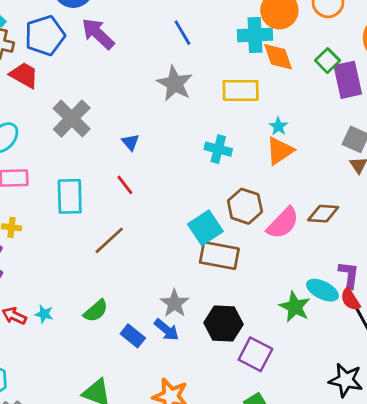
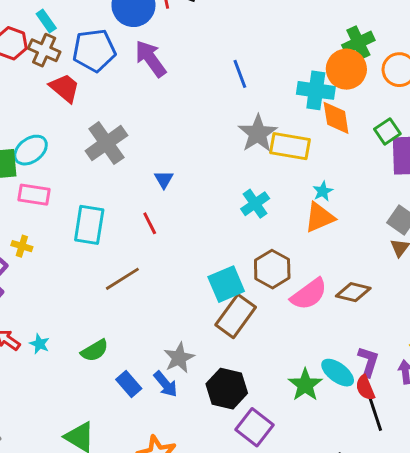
gray star: (175, 84) -> (258, 133), moved
cyan cross: (218, 149) -> (255, 204), turned 30
brown rectangle: (219, 256) -> (236, 316), turned -75

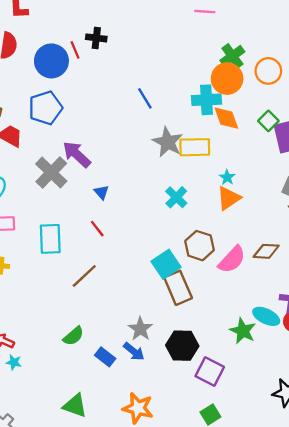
blue pentagon: (94, 50) -> (45, 108), moved
purple arrow: (151, 59) -> (77, 154), moved
brown rectangle: (236, 316) -> (178, 288), turned -48
cyan star: (39, 344) -> (14, 362), moved

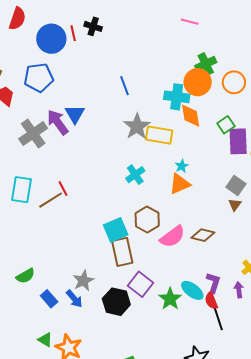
blue triangle: (102, 192) -> (75, 114), moved, size x1.5
brown line: (84, 276) -> (51, 200), moved
purple square: (210, 372) -> (141, 284), moved
green triangle: (75, 406) -> (45, 340), moved, size x0.7

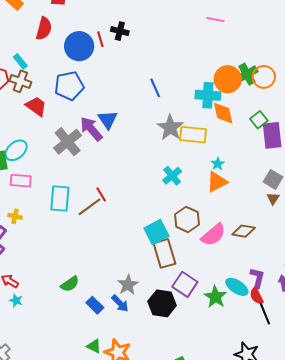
green cross: (206, 64) -> (247, 74), moved

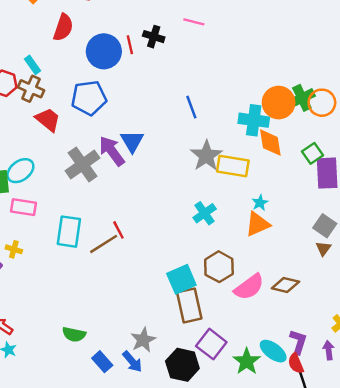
pink line: (215, 20) -> (194, 22), moved
green semicircle: (70, 284) -> (74, 334), turned 42

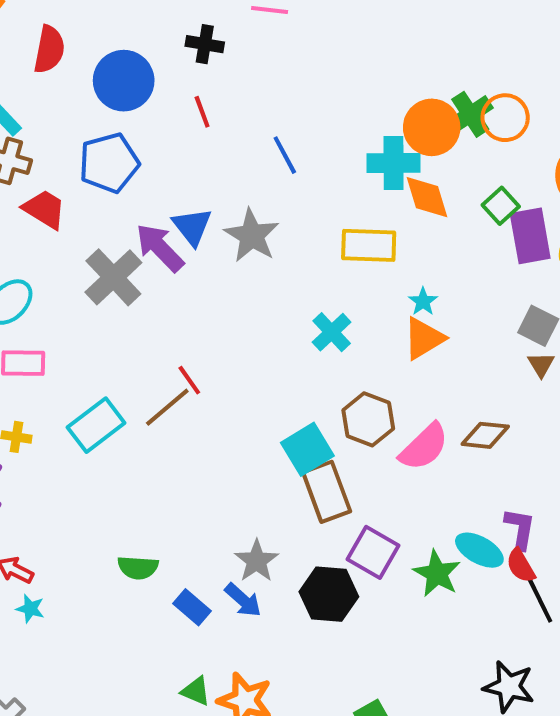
red line: (130, 45) -> (202, 112), moved
gray star: (206, 156) -> (252, 236), moved
cyan rectangle: (69, 232) -> (96, 425), moved, turned 52

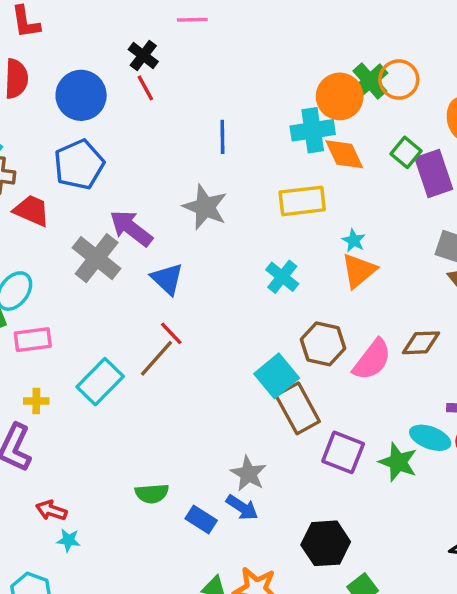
black cross: (205, 44) -> (143, 56), turned 36
red line: (202, 112) -> (145, 88), moved
blue line: (285, 155) -> (222, 137), turned 36
blue triangle: (192, 227) -> (167, 279), moved
black hexagon: (329, 594) -> (326, 543), moved

